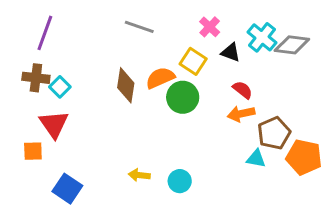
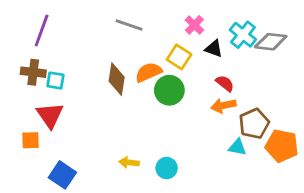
cyan square: (60, 87) -> (55, 81), turned -36

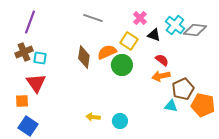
brown cross: (33, 72) -> (24, 52), turned -30
blue square: (62, 175) -> (28, 126), moved

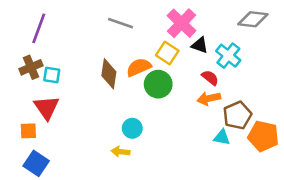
pink cross: (140, 18) -> (182, 23), size x1.6
cyan cross: (175, 25) -> (228, 56), moved
gray diamond: (195, 30) -> (253, 19), moved
cyan circle: (120, 121) -> (132, 128), moved

